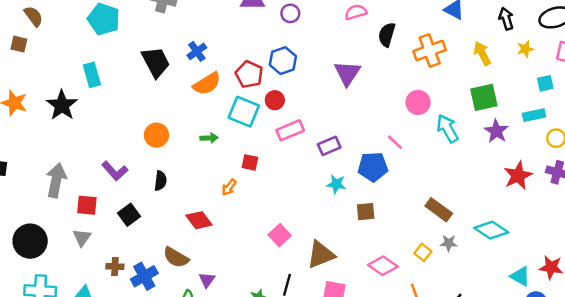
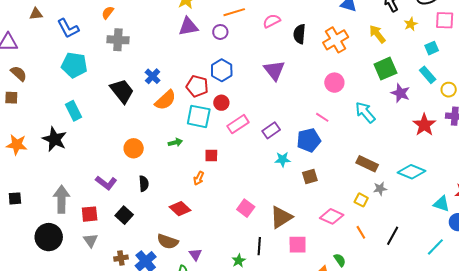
cyan rectangle: (534, 115) -> (428, 75), turned 72
cyan arrow: (447, 129) -> (365, 112), moved
black circle: (30, 241) -> (49, 237), moved

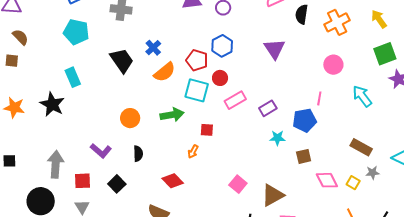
pink line: (322, 117) -> (319, 98), turned 64
green arrow: (175, 142) -> (172, 115), size x1.6
pink diamond: (332, 216) -> (327, 180), moved, turned 35

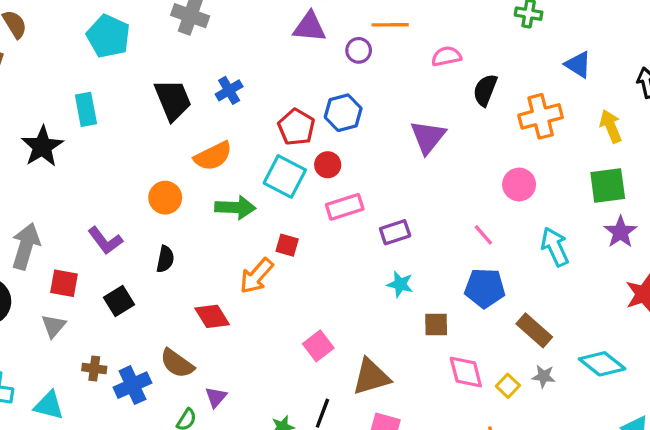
orange semicircle: (165, 72) -> (213, 156), moved
pink line: (319, 98) -> (483, 235), turned -64
blue pentagon: (305, 120) -> (485, 288), moved
orange arrow: (193, 152) -> (256, 276), size x1.6

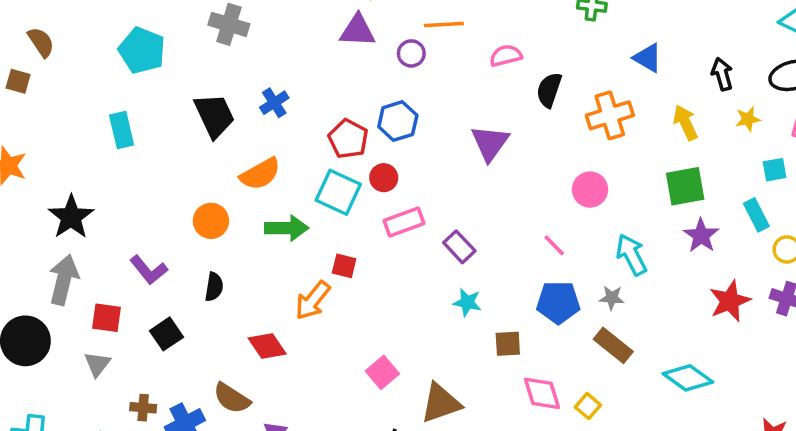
black star: (42, 147) -> (71, 217), moved
purple rectangle: (395, 232) -> (459, 247), turned 68
gray star: (544, 376) -> (612, 298), moved

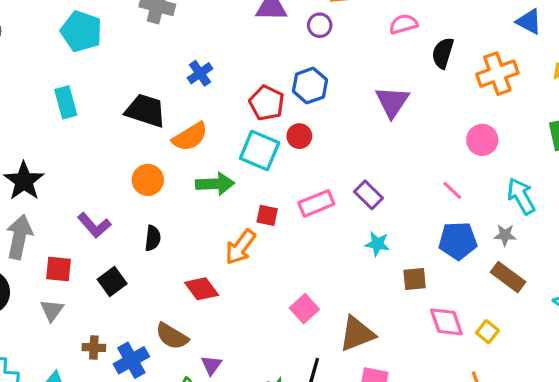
black trapezoid: (214, 116) -> (145, 111), moved, turned -45
pink rectangle: (404, 222) -> (316, 203), moved

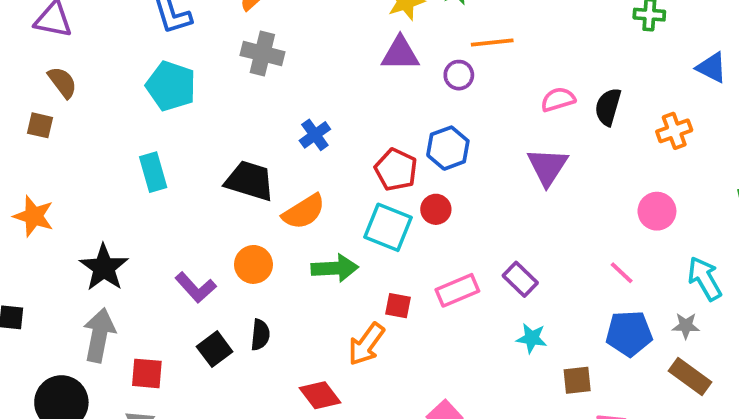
pink semicircle: (403, 24) -> (558, 99), moved
orange cross: (497, 74) -> (674, 131), size x0.7
purple L-shape: (94, 225) -> (196, 288), moved
black square: (112, 281) -> (215, 349), moved

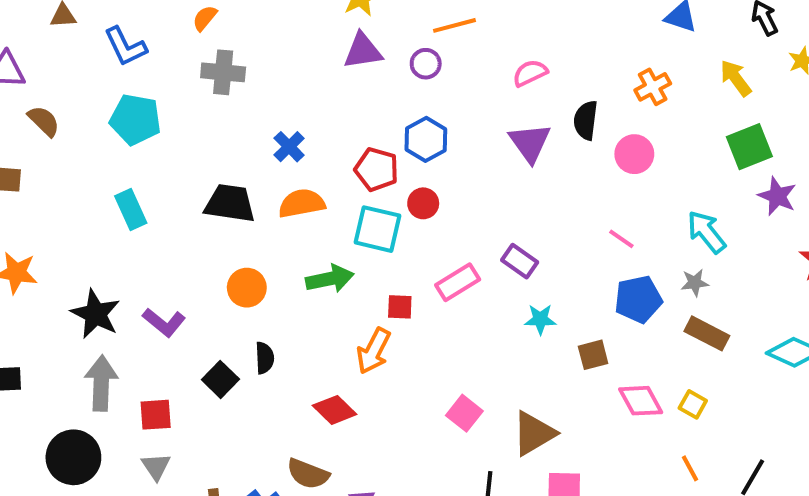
brown semicircle: (62, 82) -> (44, 121), moved
black semicircle: (608, 107) -> (586, 120), moved
pink circle: (657, 211) -> (634, 154), moved
orange semicircle: (304, 212) -> (302, 203), moved, turned -150
purple L-shape: (196, 288) -> (164, 322), moved

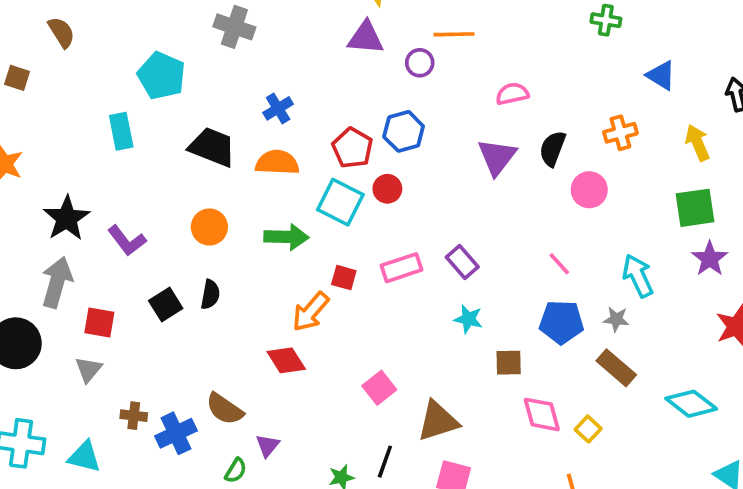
cyan pentagon: (135, 119) -> (161, 76), moved
red diamond: (335, 410) -> (286, 360), moved

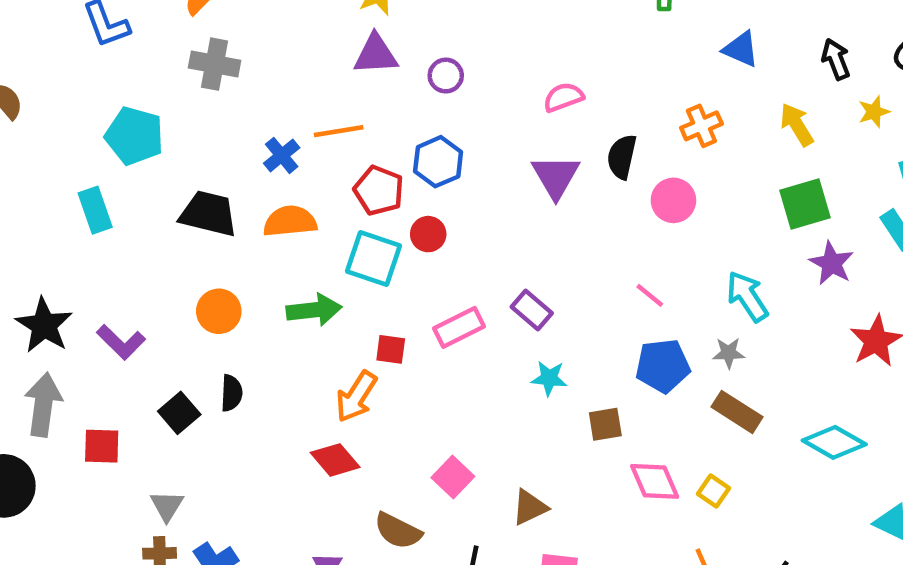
orange line: (454, 34) -> (339, 131), moved
gray triangle: (88, 369) -> (167, 506), moved
brown semicircle: (225, 409) -> (398, 531), moved
brown triangle: (438, 421) -> (530, 507), size x0.7

